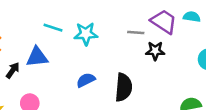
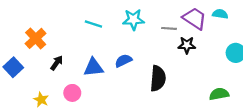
cyan star: (86, 34) -> (133, 20), moved
blue triangle: (37, 57) -> (93, 67), moved
blue semicircle: (86, 80) -> (123, 61), moved

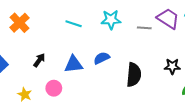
orange cross: (36, 38) -> (20, 23), moved
black star: (187, 45) -> (172, 66), moved

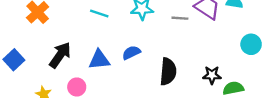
black arrow: (39, 60) -> (60, 55), size x1.6
black star: (172, 66) -> (212, 75), moved

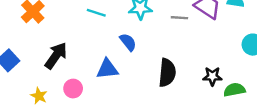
blue semicircle: (131, 53) -> (128, 42), moved, turned 78
blue triangle: (99, 60) -> (107, 69), moved

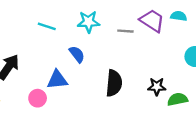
pink circle: (73, 89) -> (38, 98), moved

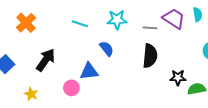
cyan semicircle: (179, 16) -> (198, 14), turned 72
black semicircle: (114, 83) -> (150, 56), moved

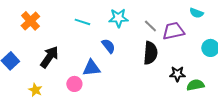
cyan semicircle: (198, 14) -> (196, 13), turned 120
purple trapezoid: (174, 19) -> (173, 31), moved, turned -45
gray line: (150, 28) -> (150, 26), turned 40

